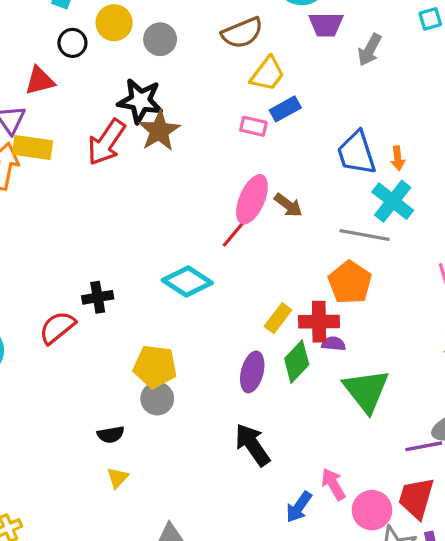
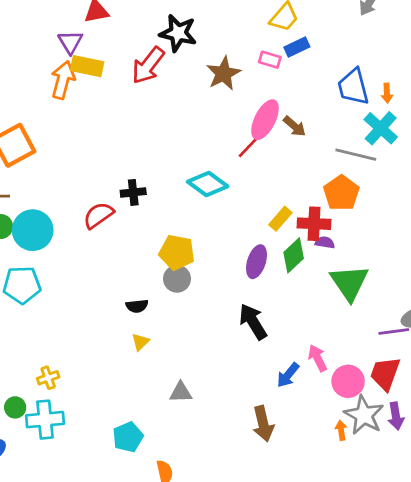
brown star: (159, 131) -> (223, 73), moved

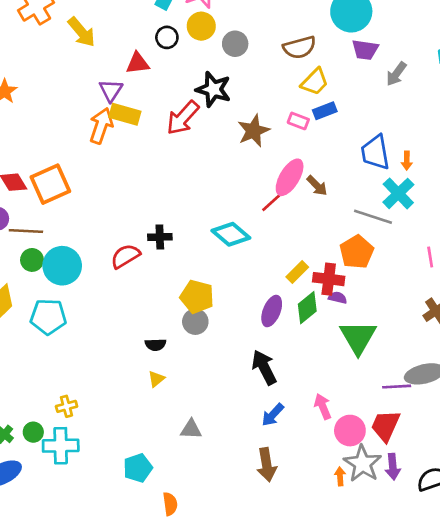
blue arrow: (288, 375) -> (273, 415), moved

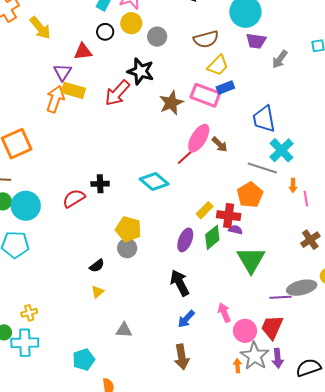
pink rectangle: (298, 121) -> (205, 95), size x1.8
orange arrow: (407, 161) -> (293, 185), moved
black semicircle: (156, 345) -> (97, 266), turned -35

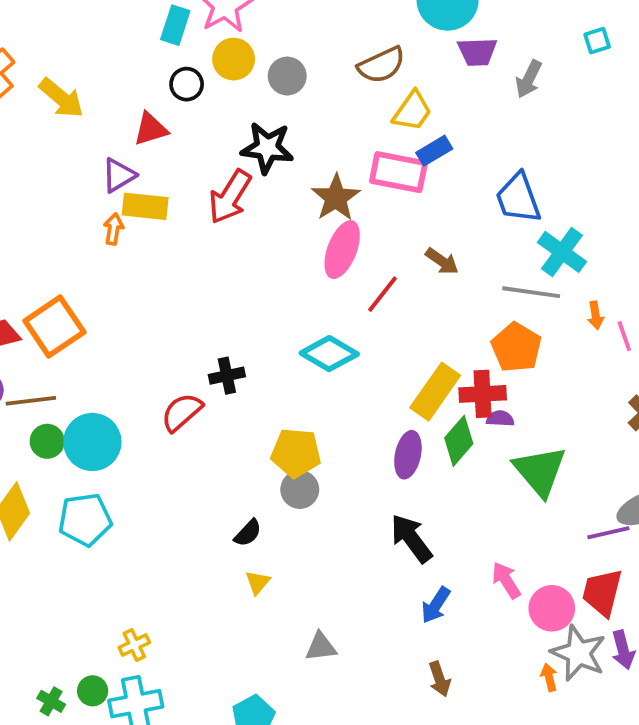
purple triangle: (63, 72) -> (119, 175), turned 36
orange arrow: (55, 99) -> (113, 229), size x0.6
pink ellipse: (199, 138) -> (342, 250), moved
yellow rectangle: (205, 210) -> (435, 392), size x1.6
brown arrow: (182, 357) -> (440, 679), size x0.7

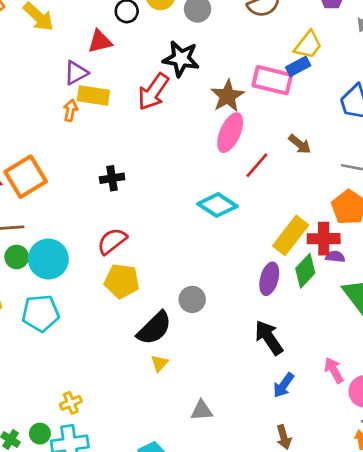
yellow trapezoid: (412, 111) -> (308, 45), moved
black cross: (227, 376) -> (112, 178), moved
yellow pentagon: (296, 453) -> (122, 281), moved
black semicircle: (248, 533) -> (154, 328), size x1.8

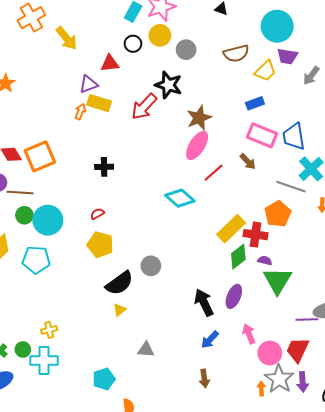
yellow trapezoid: (308, 45) -> (265, 71), moved
pink rectangle: (272, 80) -> (262, 135), moved
red semicircle: (112, 241) -> (97, 214), size x0.6
purple semicircle: (335, 257) -> (265, 261), moved
purple ellipse: (269, 279) -> (234, 296), moved

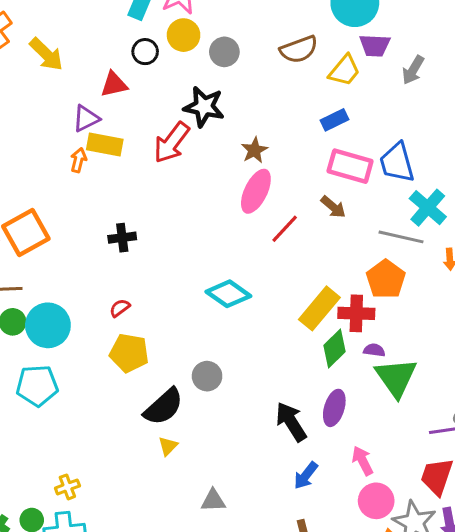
brown star: (199, 118) -> (254, 150), size x0.7
cyan diamond: (180, 198) -> (228, 294), moved
pink circle: (270, 353) -> (376, 501), moved

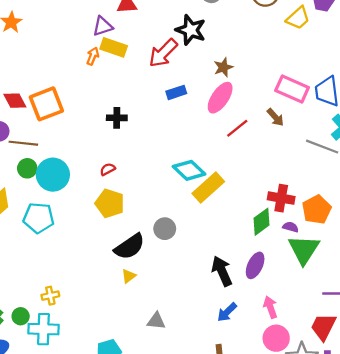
blue rectangle: (334, 120) -> (176, 92), moved
orange pentagon: (386, 279) -> (317, 210), moved
yellow rectangle: (319, 308) -> (208, 187), moved

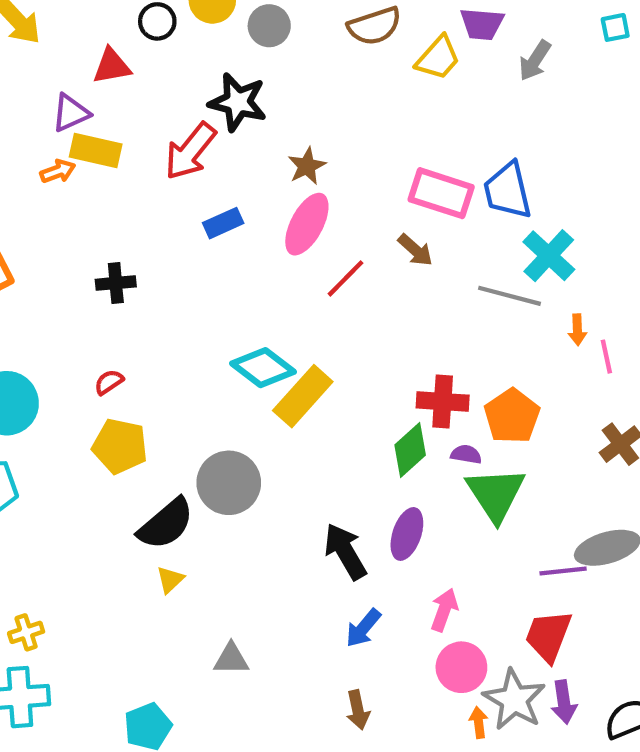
orange arrow: (93, 56) -> (58, 171), turned 54
gray circle: (165, 229) -> (229, 483), size x1.5
pink arrow: (270, 307) -> (444, 610), turned 45

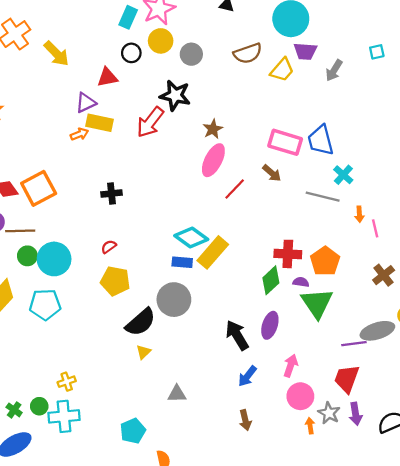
blue rectangle: (223, 223) -> (182, 262), moved, turned 30
cyan cross: (549, 256) -> (343, 175), size x0.7
gray star: (514, 700) -> (329, 413), size x0.7

